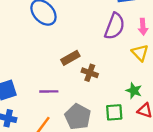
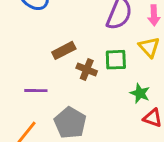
green square: (114, 112) -> (116, 60), moved

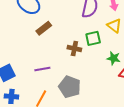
brown rectangle: (64, 50) -> (44, 28), moved

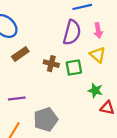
brown cross: (74, 49) -> (51, 64), moved
gray pentagon: (70, 87) -> (46, 119), turned 30

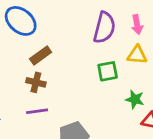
yellow triangle: (98, 55) -> (137, 55), turned -35
brown cross: (51, 64) -> (36, 82), moved

